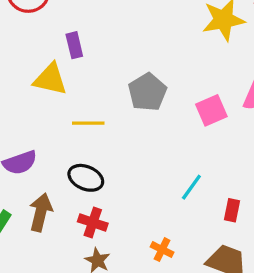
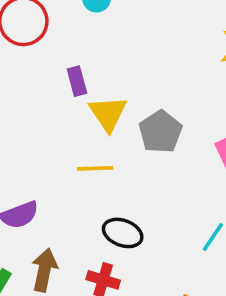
yellow triangle: (50, 79) -> (108, 114), moved, turned 45
black ellipse: (86, 178) -> (123, 233), moved

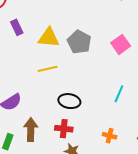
purple rectangle: (77, 81) -> (17, 27), moved
yellow triangle: (108, 114) -> (49, 38), turned -40

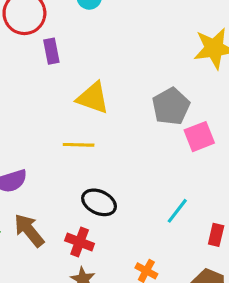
purple rectangle: (17, 27) -> (51, 51), moved
gray pentagon: (79, 42) -> (171, 106), moved
brown arrow: (31, 130) -> (29, 230), turned -55

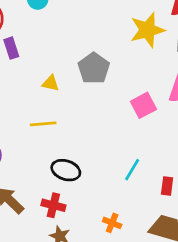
yellow triangle: (93, 98) -> (51, 83), size x0.6
gray pentagon: (171, 106) -> (94, 68), moved

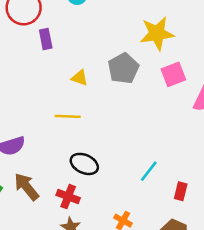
yellow star: (147, 30) -> (157, 33), moved
pink square: (143, 105) -> (173, 74), moved

